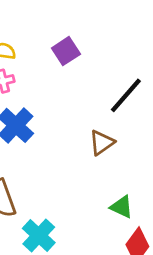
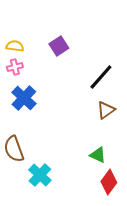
brown triangle: (102, 143) -> (106, 110), moved

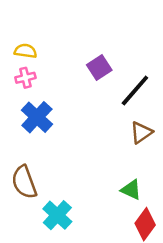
purple square: (59, 46) -> (99, 68), moved

